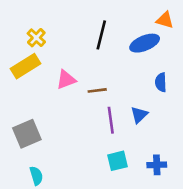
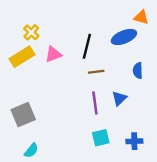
black line: (101, 35) -> (87, 46), moved
pink triangle: (66, 80) -> (53, 54), moved
brown line: (97, 90) -> (96, 72), moved
cyan semicircle: (36, 176) -> (31, 150), turned 56

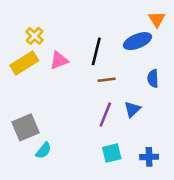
orange triangle: (141, 17) -> (157, 19), turned 42
purple line: (95, 103) -> (105, 114), turned 30
cyan semicircle: (31, 150) -> (44, 150), moved

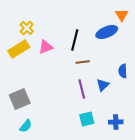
blue semicircle: (153, 78) -> (123, 71), moved
purple line: (105, 114) -> (82, 89), turned -36
cyan semicircle: (44, 150) -> (26, 126), moved

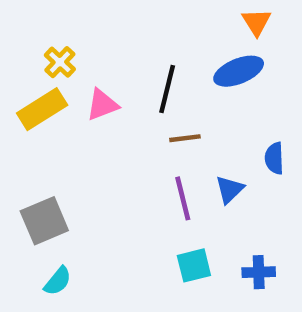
orange triangle: (122, 15) -> (256, 22), moved

